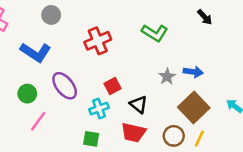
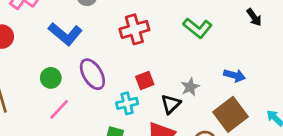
gray star: (167, 77) -> (190, 87), moved
black triangle: (139, 105) -> (171, 104), turned 30

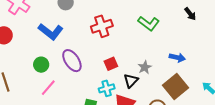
cyan cross: (127, 103) -> (107, 88), moved

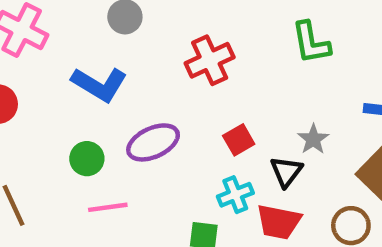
green L-shape: (149, 23) -> (311, 43), turned 50
purple ellipse: (72, 61) -> (153, 142), turned -75
pink line: (48, 88) -> (108, 207), turned 48

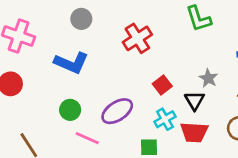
purple ellipse: (153, 142) -> (117, 111), moved
pink line: (108, 207) -> (87, 138), turned 40

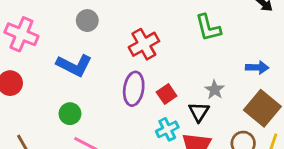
purple ellipse: (117, 111) -> (134, 89), moved, turned -52

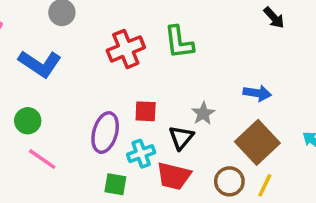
green L-shape: (208, 28) -> (179, 42), moved
purple ellipse: (134, 89) -> (105, 133), moved
red square: (167, 94) -> (146, 111), turned 30

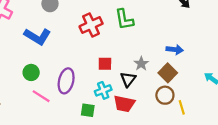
purple ellipse: (105, 133) -> (66, 81), moved
brown square: (257, 142) -> (168, 73), moved, size x0.7
brown circle: (229, 181) -> (165, 95), moved
yellow line: (265, 185) -> (182, 107), turned -40

